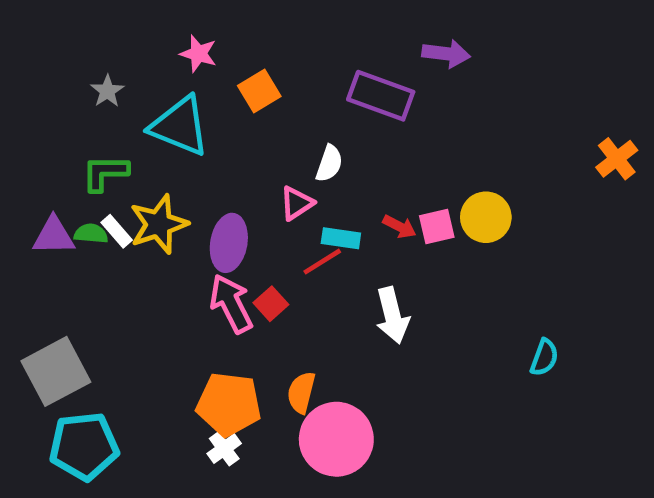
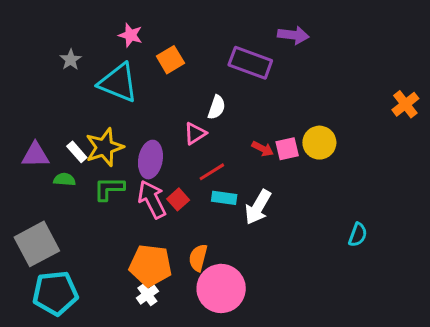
green L-shape: (105, 173) -> (109, 189), moved
green semicircle: (91, 234) -> (64, 179), moved
cyan rectangle: (341, 238) -> (224, 198), moved
white arrow: (392, 315) -> (258, 207), turned 44

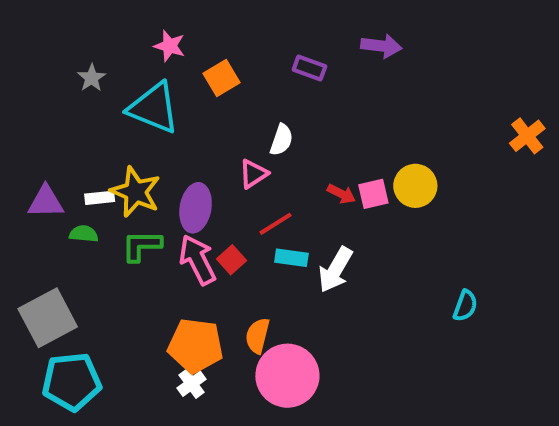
purple rectangle: (250, 63) -> (309, 68), moved, size x0.6
yellow star: (104, 147) -> (136, 192), turned -30
white rectangle: (77, 152) -> (100, 198), turned -55

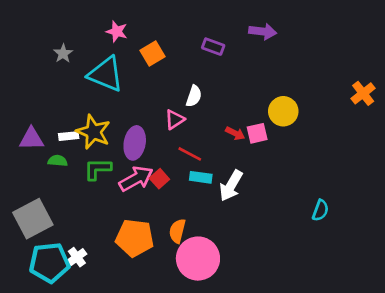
yellow circle: (415, 186) -> (283, 111), moved
red line: (275, 224) -> (190, 154), turned 60
pink arrow: (198, 260) -> (136, 179), turned 88
white cross: (192, 384) -> (77, 257), moved

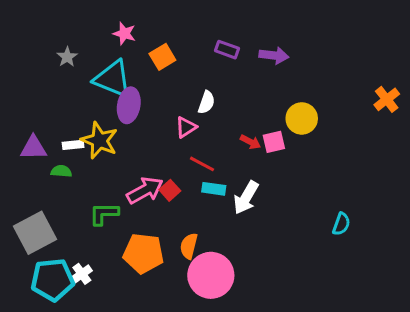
purple arrow: (263, 31) -> (274, 55), moved
purple ellipse: (135, 143) -> (129, 105), moved
green L-shape: (98, 169) -> (104, 214), moved

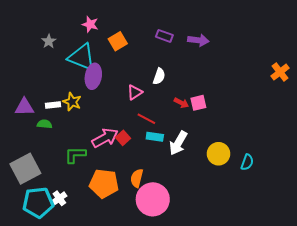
white semicircle: (206, 102) -> (159, 76), moved
yellow circle: (302, 118) -> (219, 154), moved
yellow star: (99, 140) -> (72, 102), size x0.7

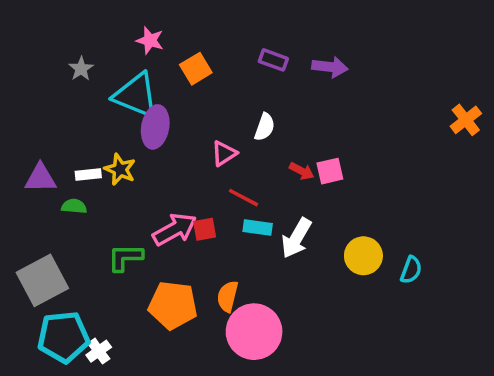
red square: (123, 138) -> (205, 229), turned 32
white cross: (59, 198) -> (99, 351), moved

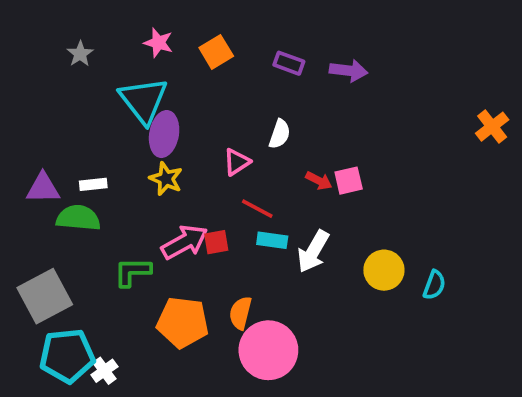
gray star: (81, 69) -> (80, 54), moved
orange square: (196, 69) -> (216, 52), moved
cyan triangle: (136, 95) -> (144, 100), turned 30
yellow star: (120, 169) -> (166, 179), moved
green semicircle: (74, 206) -> (78, 218), size x1.6

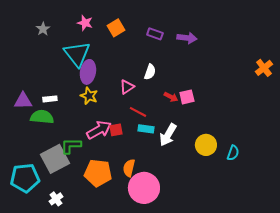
gray square: (45, 296) -> (55, 159), moved
cyan pentagon: (67, 356) -> (25, 178), moved

